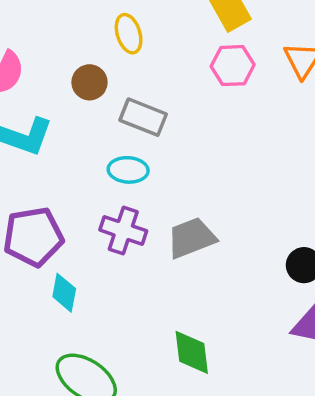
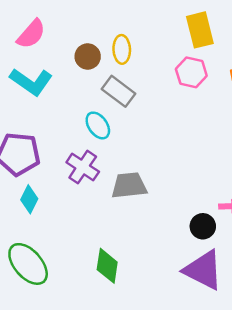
yellow ellipse: (129, 34) -> (122, 49), moved
cyan ellipse: (128, 170) -> (98, 125), turned 36

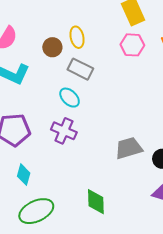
gray trapezoid: (129, 185) -> (129, 148), moved
cyan diamond: (29, 199) -> (24, 175), moved
green ellipse: (28, 264) -> (36, 211), turned -64

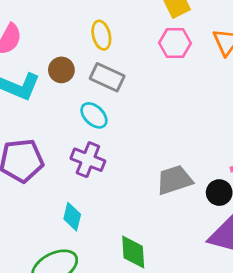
brown circle: (52, 47) -> (61, 70), moved
cyan diamond: (24, 175) -> (72, 217), moved

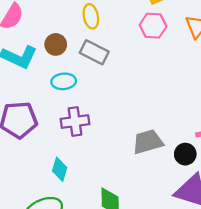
cyan ellipse: (94, 115) -> (64, 81), moved, turned -50
purple cross: (88, 160) -> (75, 122), turned -32

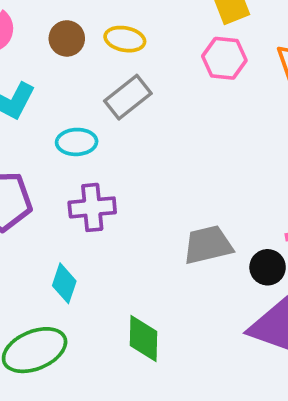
yellow ellipse: (91, 16) -> (125, 39), turned -70
brown circle: (56, 44) -> (67, 38), moved
gray rectangle: (94, 52) -> (128, 97), turned -68

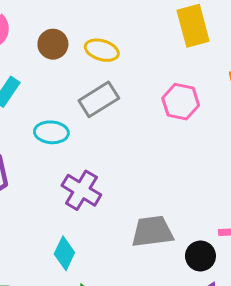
pink hexagon: (224, 58) -> (181, 102), moved
purple cross: (92, 207) -> (81, 190), moved, turned 30
cyan diamond: (64, 283) -> (64, 253), moved

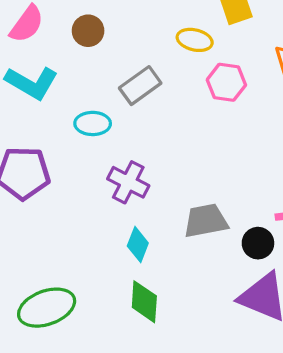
yellow ellipse: (102, 50) -> (195, 40), moved
cyan diamond: (64, 253) -> (138, 245), moved

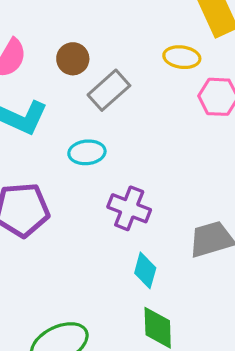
gray rectangle: (140, 86) -> (109, 90), moved

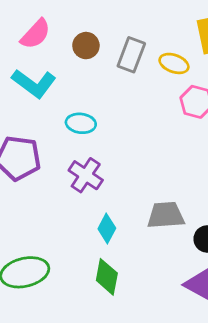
gray rectangle: (109, 90) -> (131, 55), moved, turned -40
purple cross: (129, 208) -> (86, 175), moved

